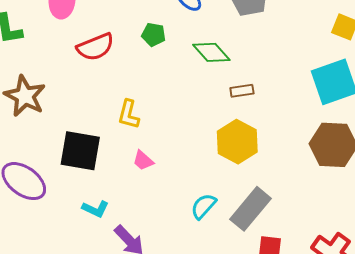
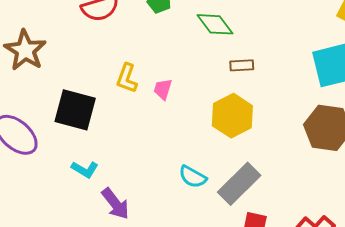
pink trapezoid: (143, 161) -> (163, 89), moved, turned 60
cyan semicircle: (203, 206) -> (193, 177), turned -108

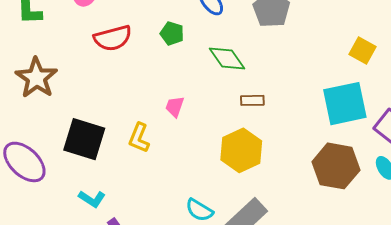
yellow L-shape: (127, 78) -> (139, 138), moved
pink trapezoid: (163, 89) -> (175, 107), moved

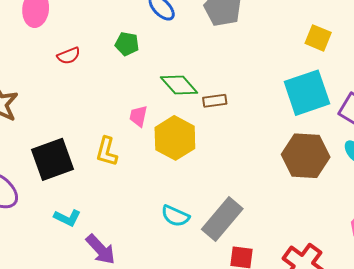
red semicircle: (113, 38) -> (69, 56), size x0.6
green diamond: (227, 58) -> (179, 85), moved
black square: (84, 139) -> (52, 159), turned -30
yellow hexagon: (241, 150) -> (175, 138), moved

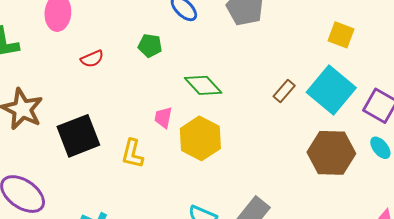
cyan square: (307, 93) -> (331, 90), turned -30
brown rectangle: (215, 101) -> (284, 91), moved, turned -40
black square: (52, 159) -> (78, 136), moved

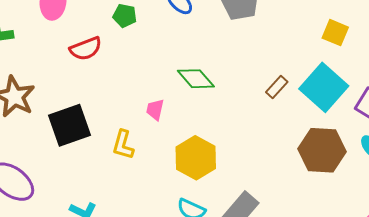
green pentagon: (150, 46) -> (125, 16), moved
red semicircle: (92, 59) -> (86, 49), size x1.4
yellow hexagon: (200, 138) -> (196, 158), moved

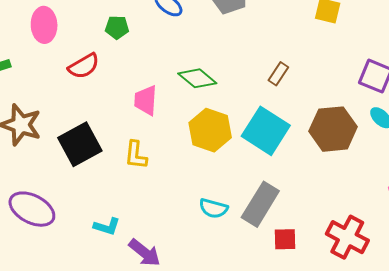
cyan square: (324, 87) -> (266, 131), moved
pink trapezoid: (155, 110) -> (146, 100), moved, size x1.4
yellow hexagon: (196, 158) -> (210, 130), moved

